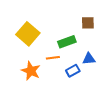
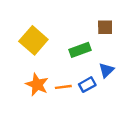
orange line: (53, 58) -> (63, 87), moved
blue triangle: (89, 59) -> (106, 70), turned -40

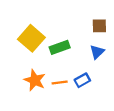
green rectangle: (80, 50) -> (60, 47), moved
blue triangle: (106, 70) -> (97, 52), moved

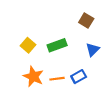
brown square: (99, 26) -> (86, 20), moved, turned 32
yellow square: (31, 38) -> (28, 45), moved, size x0.6

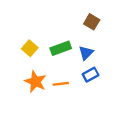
blue triangle: (93, 50) -> (86, 53), moved
blue rectangle: (79, 77) -> (91, 75), moved

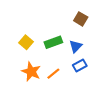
orange line: (61, 84) -> (53, 74), turned -32

